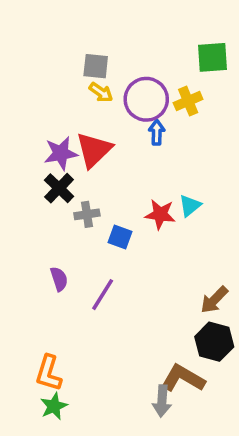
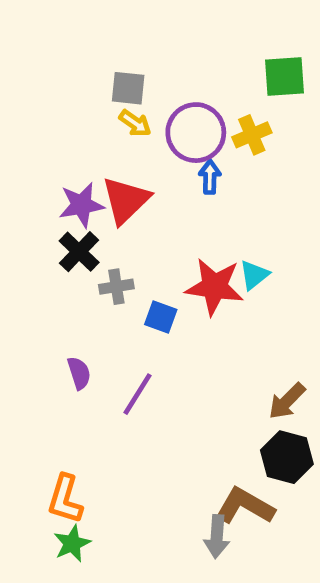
red star: (160, 214) -> (214, 287), size x1.4

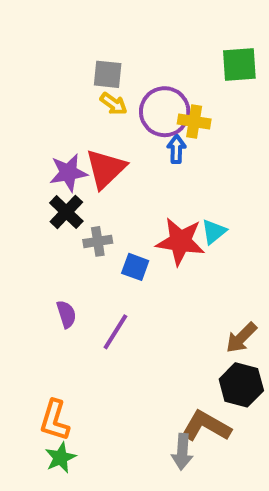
yellow cross: (252, 135) -> (194, 122), moved, turned 32

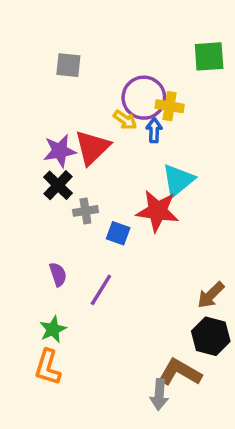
gray square: (108, 74) -> (68, 65), moved
yellow arrow: (114, 104) -> (125, 120), moved
cyan triangle: (214, 232) -> (178, 180), moved, size x1.5
green star: (60, 458) -> (53, 329), moved

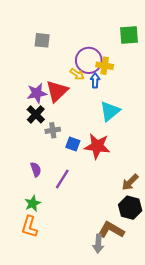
red star: (158, 211) -> (97, 146), moved

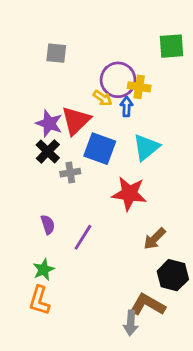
purple star: (37, 93) -> (49, 123), turned 30
blue square: (73, 144) -> (100, 149), moved, size x1.6
brown arrow: (130, 182) -> (155, 239), moved

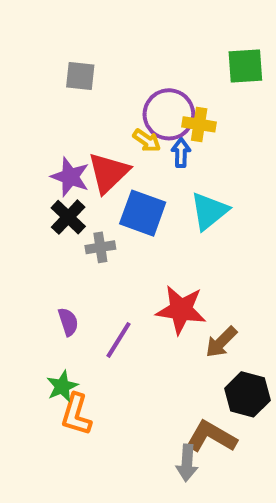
red star: (129, 194) -> (181, 310), moved
orange L-shape: (39, 300) -> (76, 415), moved

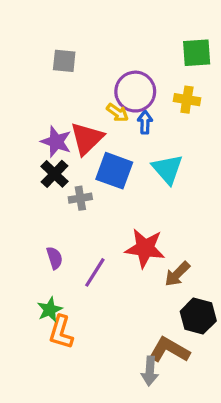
yellow cross: (199, 124) -> (187, 100), moved
cyan triangle: (209, 211) -> (168, 169), turned -32

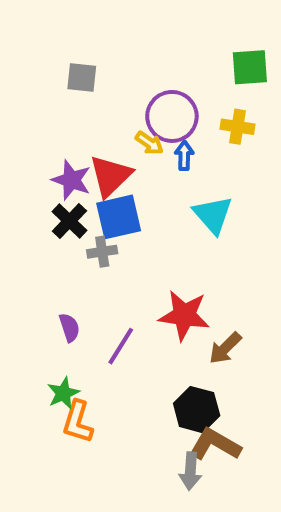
blue square: (114, 171) -> (119, 217), moved, turned -33
black hexagon: (198, 316) -> (197, 410), moved

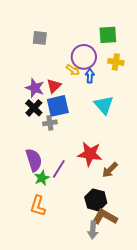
green square: (250, 67) -> (108, 35), moved
red triangle: (110, 176) -> (54, 86), size x0.7
purple semicircle: (69, 328) -> (34, 160), size x1.6
green star: (63, 393) -> (42, 178), moved

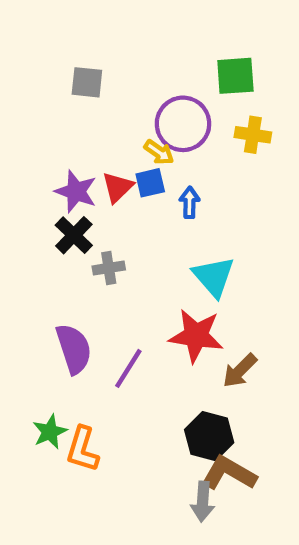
blue arrow: (90, 76) -> (190, 202), moved
cyan triangle: (104, 105) -> (214, 277), moved
blue square: (58, 106) -> (150, 183), moved, size x0.6
green star: (42, 178) -> (50, 432), moved

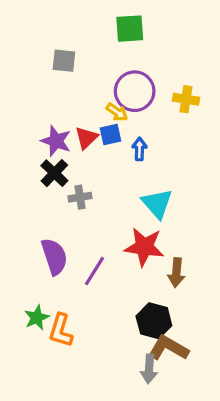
green square: (235, 76) -> (130, 29), moved
brown arrow: (240, 371) -> (176, 273), turned -40

